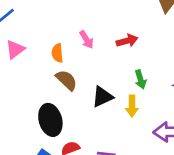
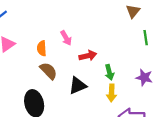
red arrow: (127, 41) -> (88, 56), moved
yellow arrow: (132, 106) -> (112, 93), moved

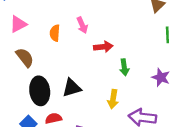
brown semicircle: (48, 71) -> (25, 57), moved
black triangle: (78, 86) -> (72, 88), moved
yellow arrow: (112, 93) -> (113, 99), moved

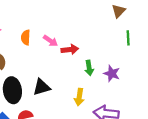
pink arrow: (82, 25) -> (50, 41), moved, turned -32
purple star: (161, 77) -> (112, 73), moved

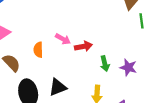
orange semicircle: (26, 37) -> (38, 50), moved
green line: (128, 38) -> (141, 21), moved

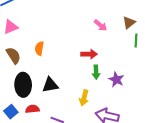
pink arrow: (63, 39) -> (100, 25), moved
red arrow: (83, 46) -> (89, 54), moved

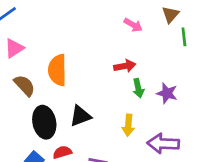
orange semicircle: (39, 48) -> (57, 70), size x1.6

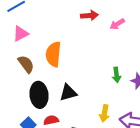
pink arrow: (133, 25) -> (117, 24), turned 112
red arrow: (125, 66) -> (89, 15), moved
yellow arrow: (128, 125) -> (104, 113), moved

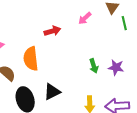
red arrow: (89, 15) -> (52, 31), moved

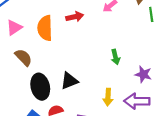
orange semicircle: (31, 59) -> (45, 28), moved
purple star: (116, 67) -> (143, 74), moved

